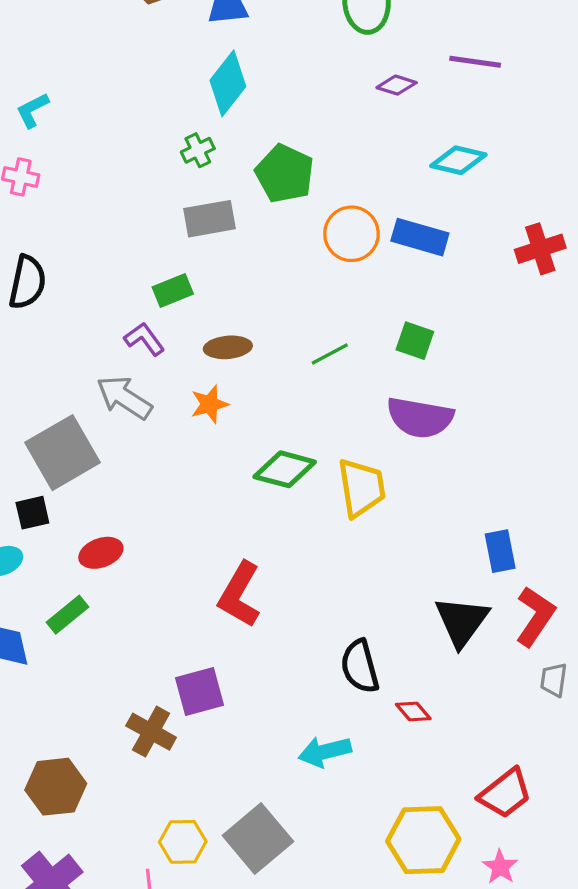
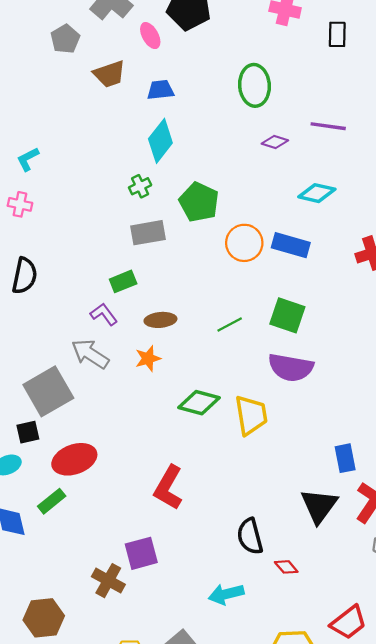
green square: (415, 341) -> (287, 315), size x1.4
red ellipse: (101, 553) -> (74, 459), size x1.5

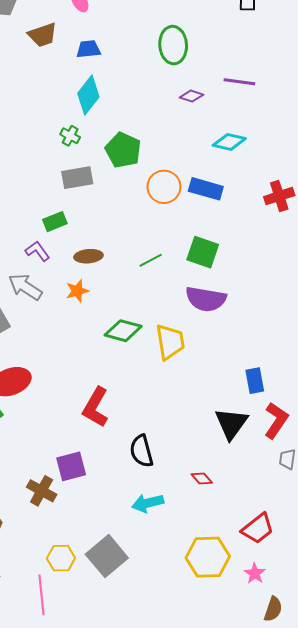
green cross: (140, 186) -> (70, 136), turned -36
black semicircle: (250, 536) -> (142, 451), moved

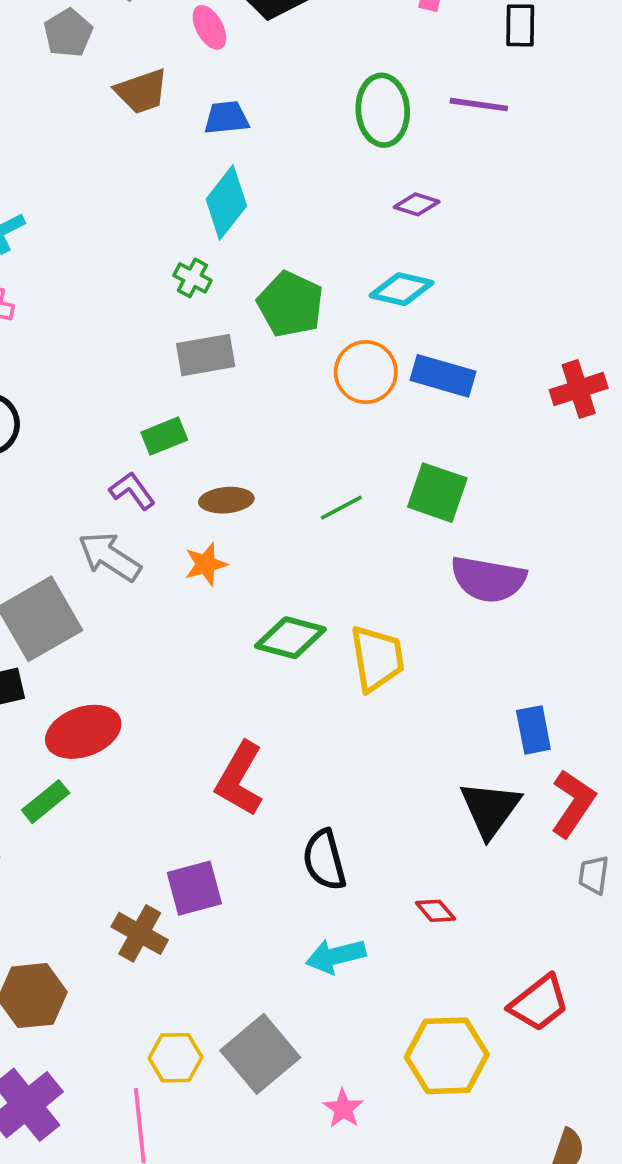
purple line: (239, 82) -> (479, 105), moved
cyan diamond: (229, 142) -> (402, 289), moved
purple semicircle: (206, 299) -> (488, 579), moved
pink star: (255, 573) -> (343, 1109), moved

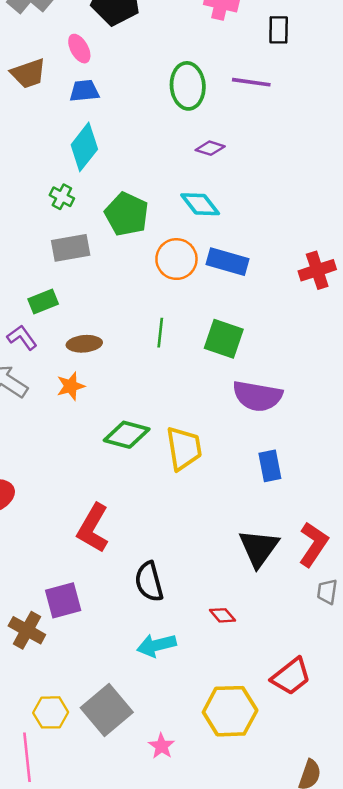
pink ellipse: (209, 27) -> (79, 49), moved
cyan diamond: (402, 289) -> (200, 204), turned 39
green line: (341, 508) -> (160, 333), moved, turned -56
blue rectangle: (533, 730) -> (270, 466), moved

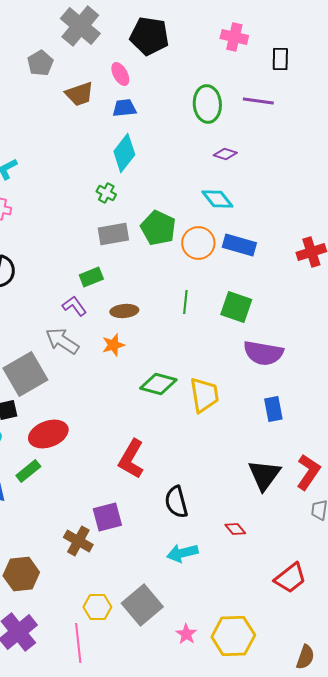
green pentagon: (127, 214) -> (158, 228), moved
yellow hexagon: (230, 711) -> (233, 636), moved

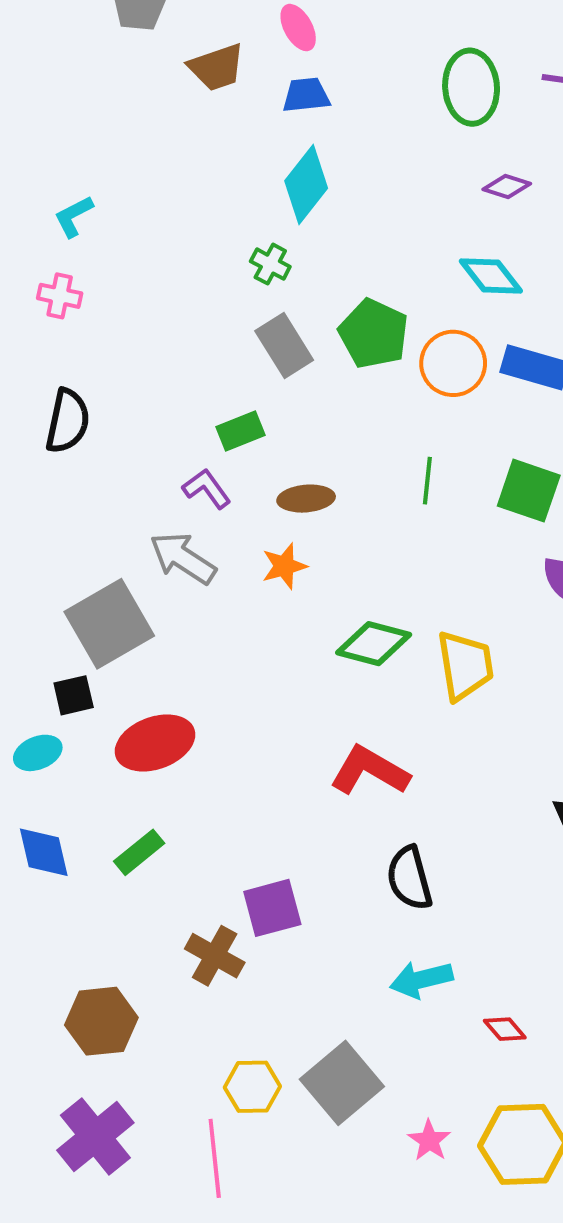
gray rectangle: (113, 234) -> (284, 346), turned 68
red L-shape: (131, 459) -> (370, 771), moved, turned 90
green rectangle: (28, 471) -> (139, 852), moved
red diamond: (235, 529) -> (505, 1029), moved

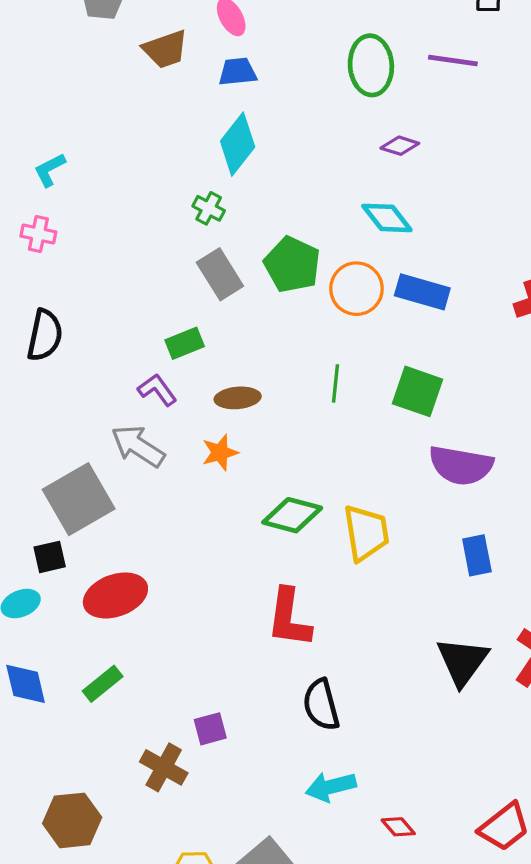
red L-shape: (370, 771) -> (289, 618), turned -112
purple square: (272, 908) -> (210, 729), size x0.7

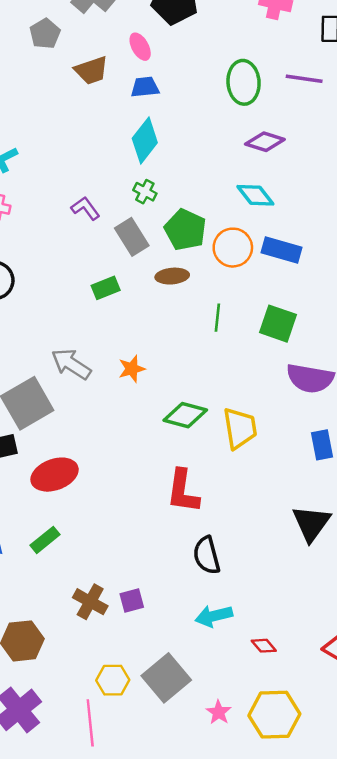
purple diamond: (400, 146) -> (265, 142), size x1.4
green cross: (209, 208) -> (145, 192), moved
purple L-shape: (157, 390) -> (85, 208), moved
brown ellipse: (238, 398) -> (172, 276), moved
purple square: (210, 729) -> (132, 601), moved

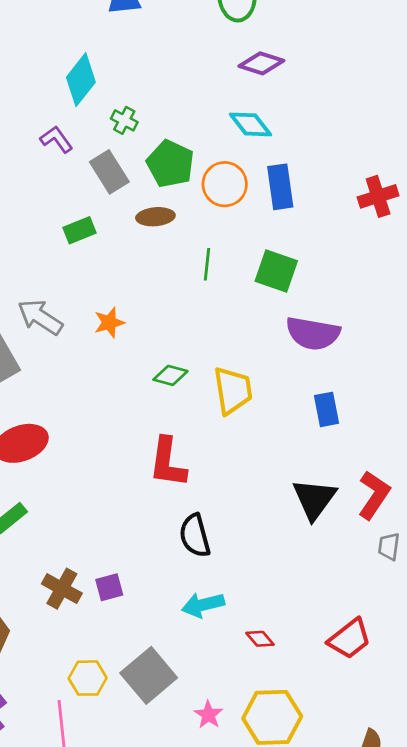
cyan diamond: (145, 141) -> (81, 80), moved
blue rectangle: (282, 250) -> (280, 187), turned 66
green diamond: (185, 415) -> (170, 375), size x0.7

